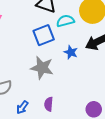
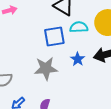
gray star: (42, 68) -> (46, 68), turned -30

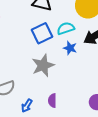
cyan semicircle: (79, 27) -> (66, 28), moved

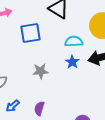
blue square: (42, 33) -> (30, 33), moved
gray star: (43, 65) -> (41, 71), size x0.7

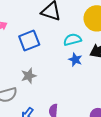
gray star: (41, 71) -> (29, 76), moved

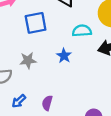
blue star: (75, 60) -> (64, 56), moved

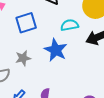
blue star: (64, 56) -> (56, 50), size x1.6

